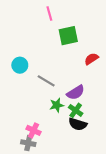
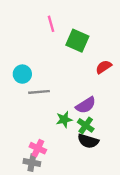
pink line: (49, 14) -> (51, 24), moved
green square: (68, 36) -> (77, 41), turned 36
gray line: (46, 81) -> (39, 92), moved, turned -36

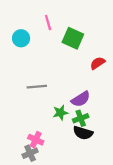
cyan circle: (22, 74) -> (21, 38), moved
green cross: (86, 125) -> (81, 118), turned 35
gray cross: (32, 163) -> (30, 153), turned -35

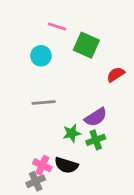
pink line: (48, 23) -> (57, 26), turned -56
cyan circle: (21, 38) -> (41, 56), moved
black semicircle: (83, 133) -> (66, 165), moved

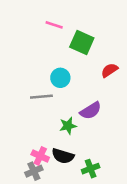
cyan circle: (41, 56) -> (60, 78), moved
green cross: (96, 140) -> (91, 169), moved

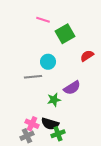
green square: (82, 42) -> (65, 34), turned 36
green cross: (91, 169) -> (58, 134), moved

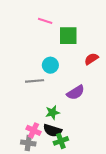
green square: (65, 34) -> (68, 36), turned 30
green star: (54, 100) -> (52, 113), moved
gray cross: (27, 136) -> (28, 143), turned 32

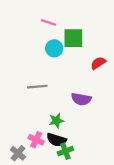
cyan circle: (50, 65) -> (54, 48), moved
purple semicircle: (76, 93) -> (81, 99), turned 42
gray cross: (28, 143) -> (18, 153), moved, turned 32

